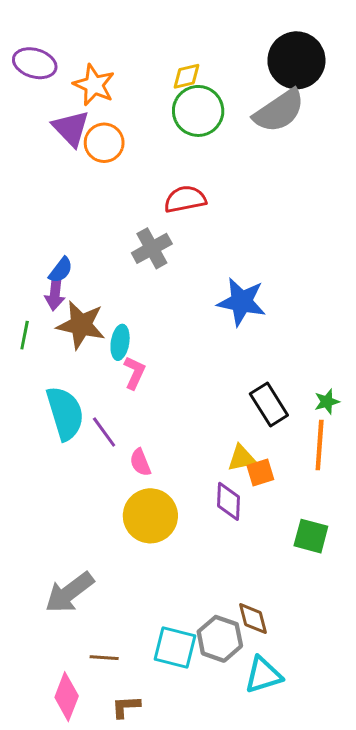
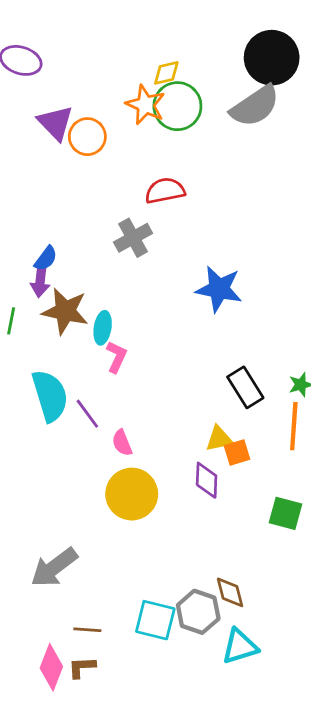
orange star: (94, 85) -> (146, 105), moved
brown L-shape: (126, 707) -> (82, 667), moved

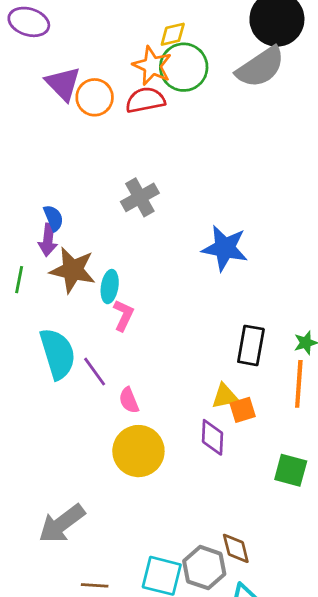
red semicircle: (165, 191) -> (145, 100), moved
blue semicircle: (46, 259) -> (53, 218), turned -60
black rectangle: (245, 387) -> (251, 345), turned 42

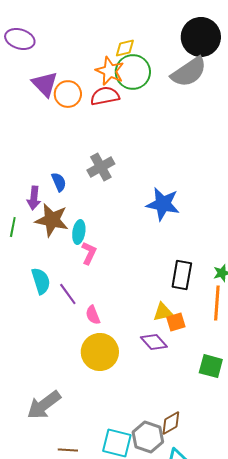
blue semicircle: (53, 218) -> (59, 182), moved
cyan semicircle: (58, 354) -> (41, 281), size x0.7
purple diamond: (212, 437) -> (154, 342), turned -44
brown diamond: (236, 548) -> (171, 423), turned 75

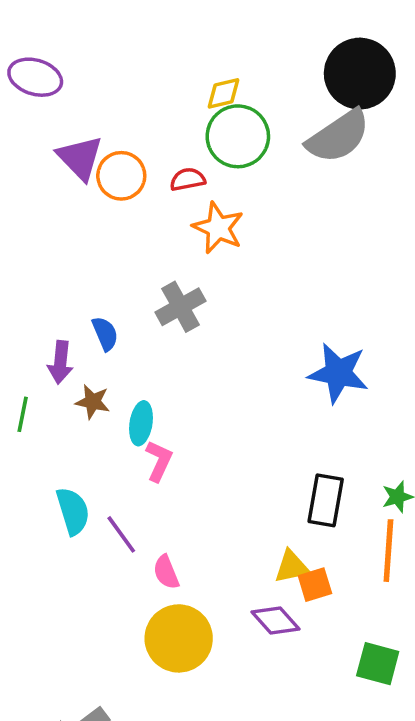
orange star: (110, 71) -> (218, 228), moved
red semicircle: (105, 96) -> (188, 179), size x0.7
blue star: (163, 204) -> (338, 373), moved
brown star: (52, 220) -> (93, 402), size x0.6

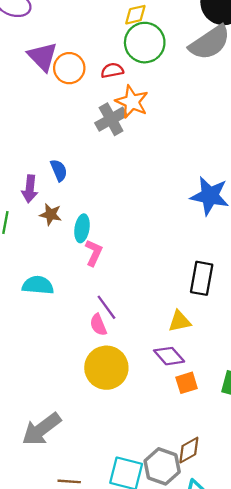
gray cross: (180, 307) -> (111, 119), moved
cyan semicircle: (73, 511) -> (38, 285), turned -68
purple line: (121, 534) -> (106, 307), moved
orange square: (315, 585) -> (187, 383), moved

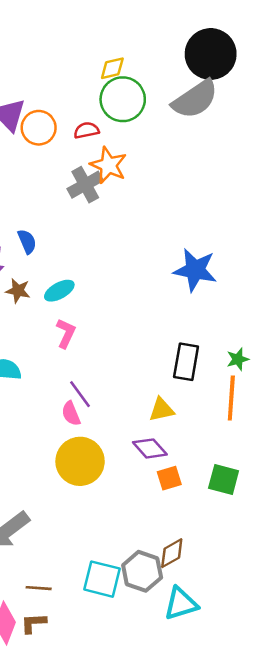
cyan ellipse: (82, 228) -> (59, 291), moved, turned 52

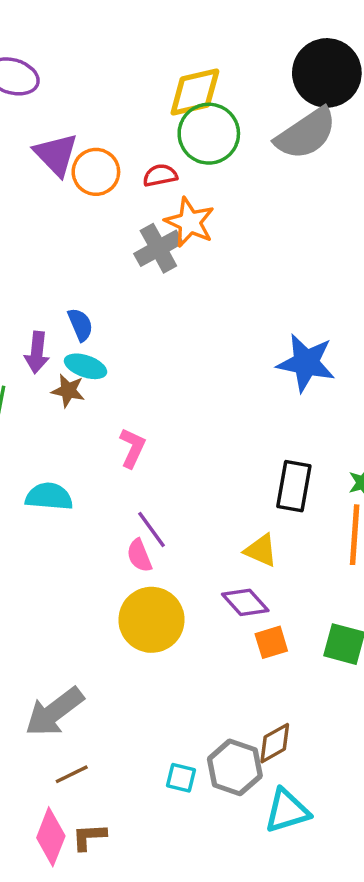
yellow diamond: (112, 68) -> (195, 92), size x1.6
cyan ellipse: (59, 291) -> (86, 366), moved, turned 48
yellow triangle: (161, 410) -> (261, 550), turned 36
cyan square: (102, 579) -> (181, 778), size x0.6
brown line: (39, 588) -> (72, 774), moved, turned -30

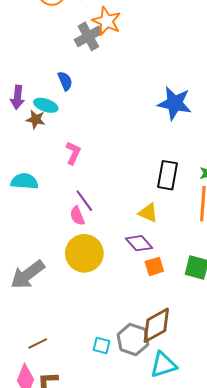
blue semicircle: (80, 325) -> (65, 81), moved
gray arrow: (54, 712) -> (28, 275), moved
brown diamond: (275, 743) -> (156, 325), size x1.5

